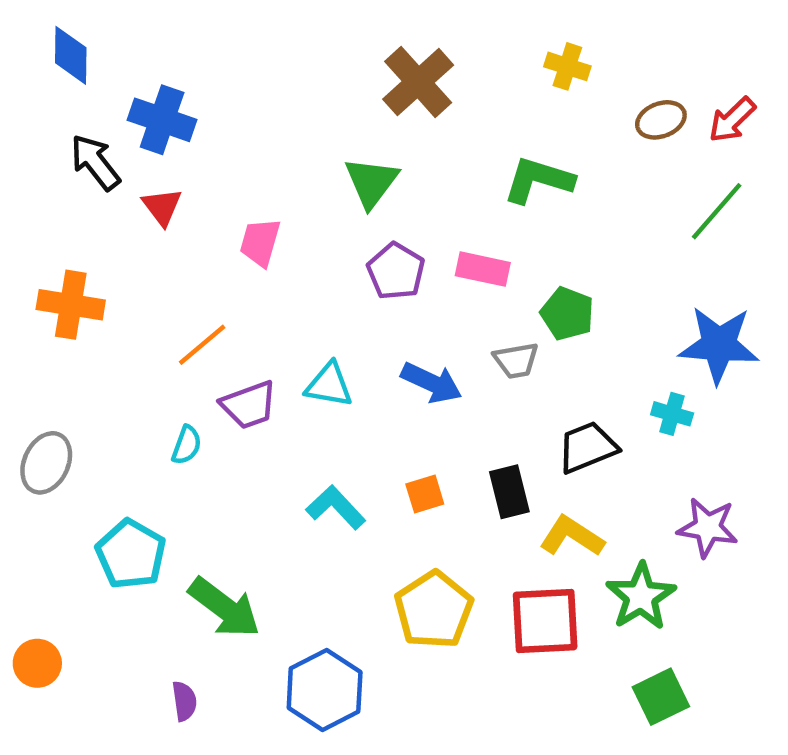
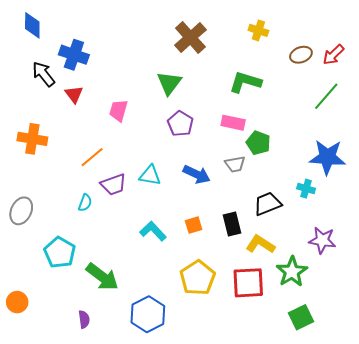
pink rectangle: (483, 269) -> (233, 123), moved

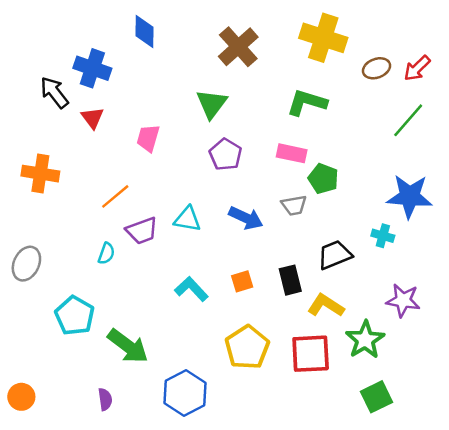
blue diamond: (32, 25) -> (144, 31), moved
yellow cross: (258, 30) -> (323, 38), size x1.8
orange circle: (17, 302) -> (21, 397), moved

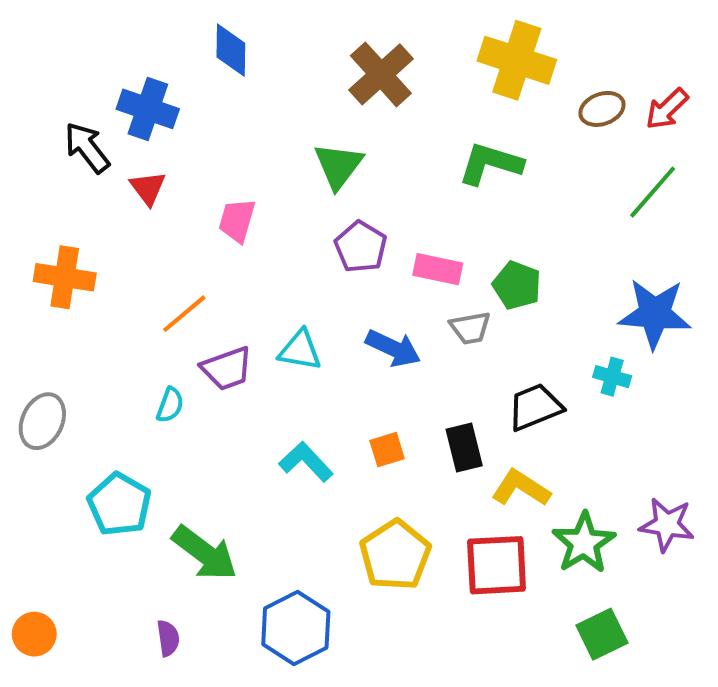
pink rectangle: (292, 153) -> (438, 269), moved
purple star: (403, 300) -> (667, 525), moved

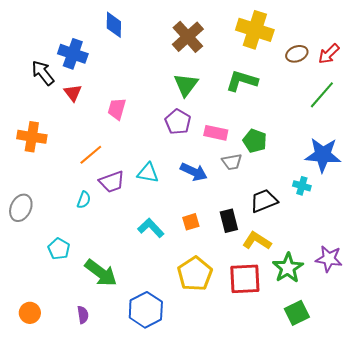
green triangle: (338, 166) -> (186, 85), moved
cyan pentagon: (119, 504) -> (59, 249), size x0.7
orange circle: (34, 634) -> (30, 313), moved

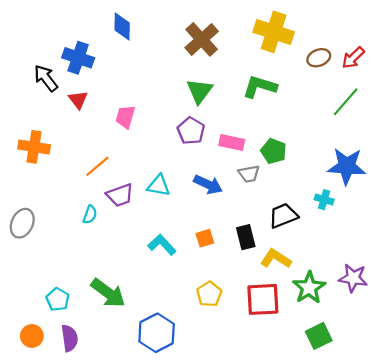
cyan pentagon: (59, 249) -> (58, 299), moved
yellow pentagon: (195, 274) -> (209, 294), size x0.7
purple semicircle: (83, 315) -> (70, 338), moved, size x1.4

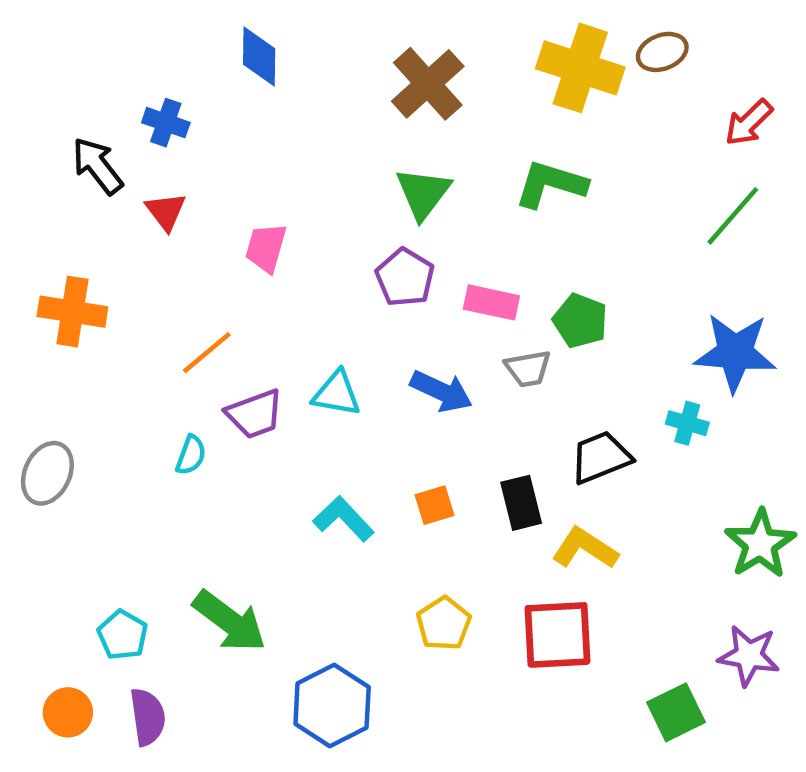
blue cross: (78, 58) -> (166, 123), size x0.7
brown ellipse: (319, 58) -> (662, 52), moved
purple star: (353, 278) -> (749, 655), moved
green star: (309, 288) -> (760, 544), moved

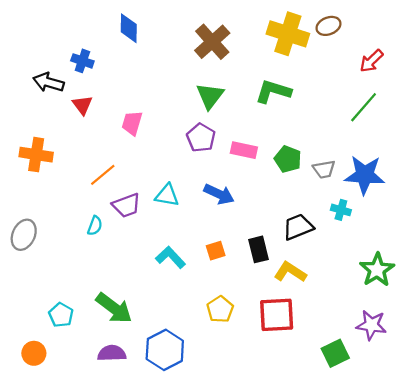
black arrow: (97, 166) -> (49, 82), turned -36
gray trapezoid: (528, 369) -> (324, 169), moved
purple semicircle: (148, 717) -> (112, 353), moved, turned -84

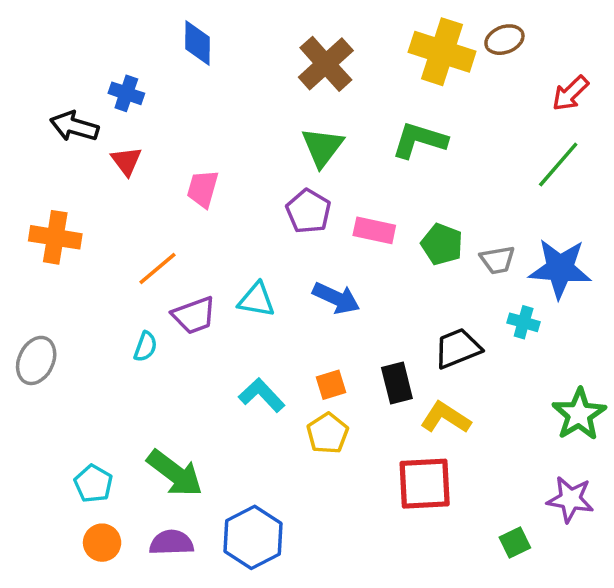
yellow pentagon: (220, 309) -> (328, 433), moved
orange circle: (34, 353) -> (102, 543), moved
green square: (335, 353) -> (515, 543), size x0.7

